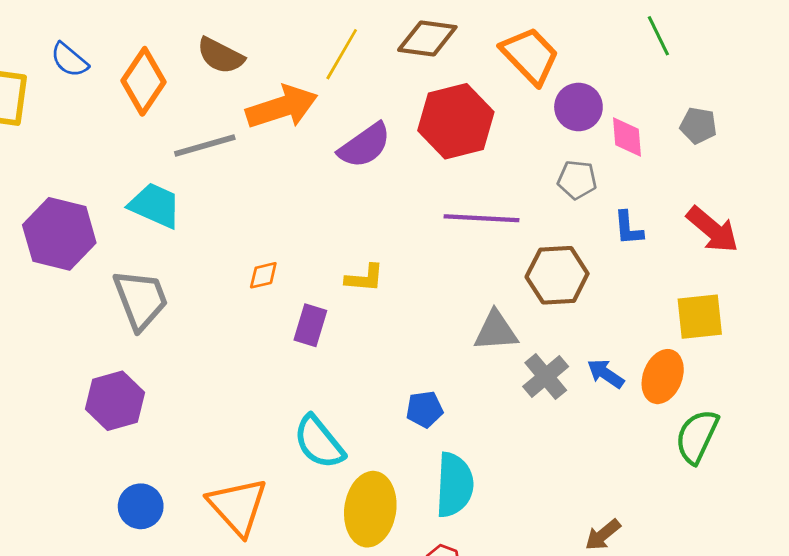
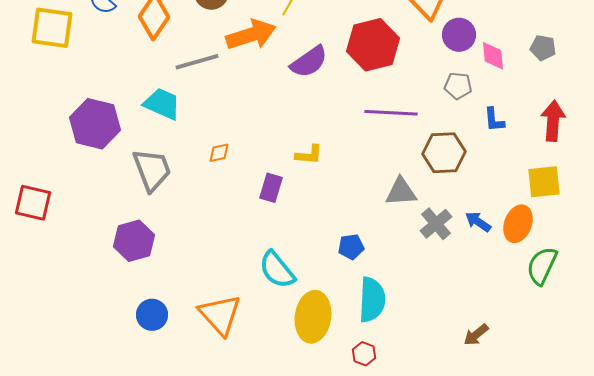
red arrow: (713, 230) -> (553, 121), turned -126
orange diamond: (263, 275) -> (219, 153), moved

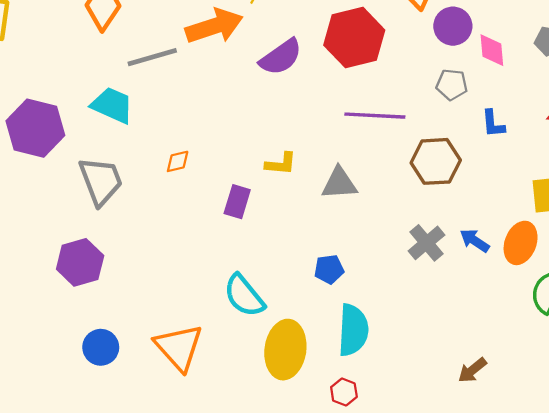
gray triangle: (401, 192) -> (339, 183), moved

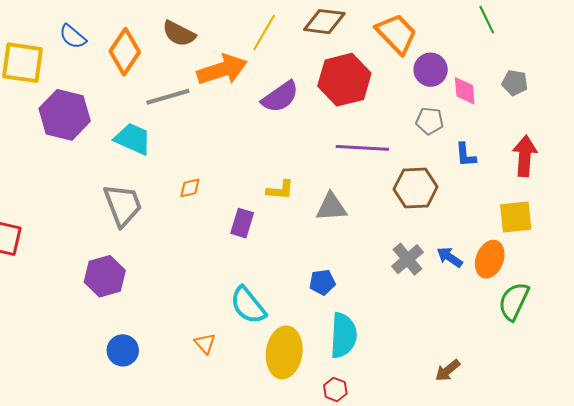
purple hexagon: (35, 128) -> (65, 115), moved
orange triangle: (179, 347) -> (205, 343), moved, size x0.5

